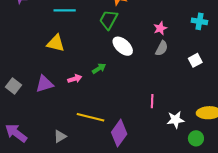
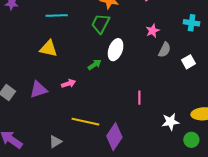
white ellipse: (123, 46) -> (116, 50), turned 70
gray semicircle: (162, 48) -> (165, 50), moved
green arrow: (99, 68) -> (95, 65), moved
pink line: (152, 101) -> (139, 98), moved

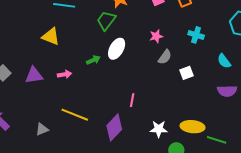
purple diamond: (114, 137) -> (114, 127), moved

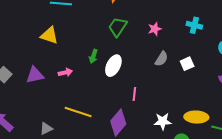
green trapezoid: (106, 21) -> (118, 27), moved
white ellipse: (117, 49) -> (113, 66), moved
gray semicircle: (165, 57) -> (161, 59), moved
green arrow: (93, 60) -> (93, 56), turned 136

